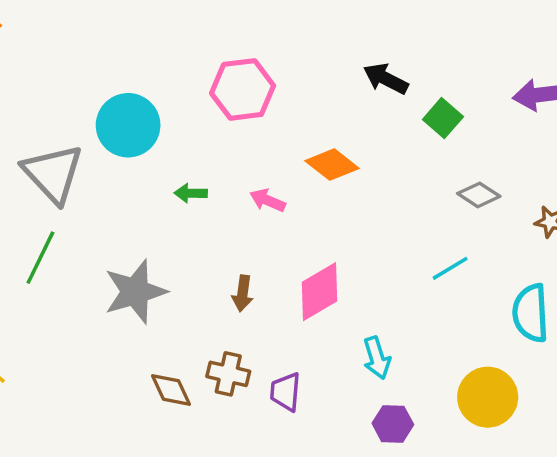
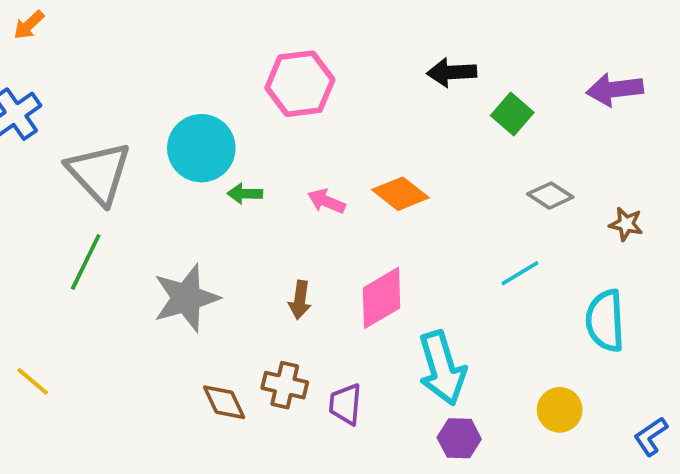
black arrow: (386, 79) -> (452, 72), turned -30
cyan circle: (128, 125) -> (201, 148), moved
orange diamond: (332, 165) -> (400, 194), moved
cyan arrow: (377, 358) -> (442, 368), size x1.6
yellow circle: (488, 397) -> (560, 410), size x0.7

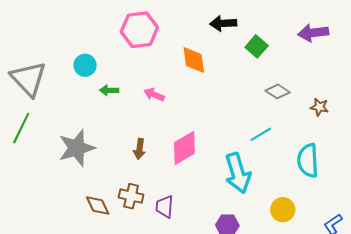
cyan circle: (201, 148) -> (85, 65), size x0.6
orange diamond: (400, 194) -> (194, 60), moved, turned 44
cyan arrow: (442, 368) -> (238, 173), moved

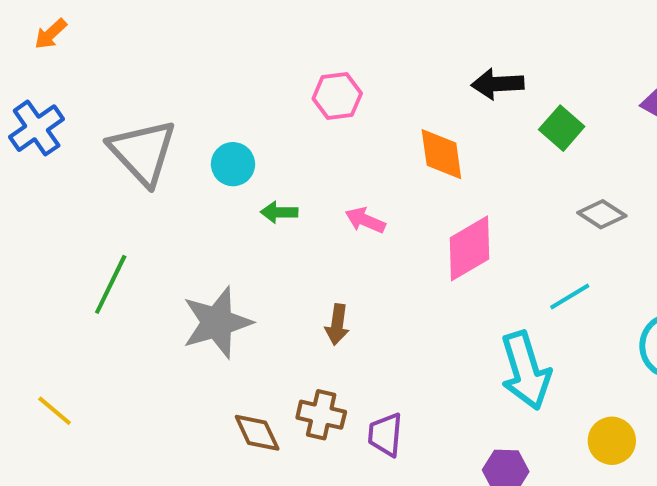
pink hexagon: (139, 30) -> (337, 96), size x0.7
gray triangle: (29, 79) -> (143, 152), moved
pink diamond: (184, 148) -> (470, 248), moved

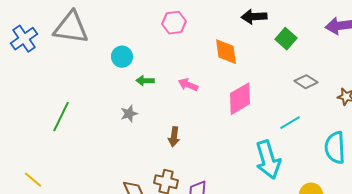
gray triangle: (143, 152) -> (71, 28), moved, turned -39
gray star: (217, 322) -> (129, 114), moved, size x0.5

